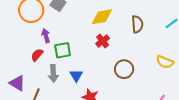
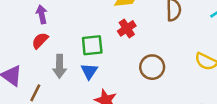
purple arrow: (46, 36) -> (42, 14), moved
green square: (63, 50) -> (92, 45), moved

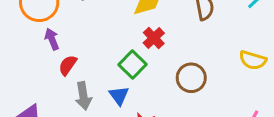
red semicircle: (40, 41) -> (68, 65), moved
green square: (92, 45) -> (132, 65), moved, turned -30

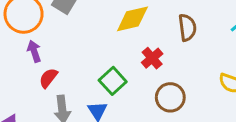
red cross: (154, 38) -> (152, 58), moved

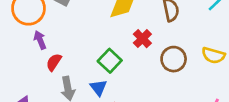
brown circle: (170, 97) -> (174, 59), moved

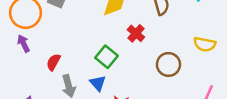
purple arrow: (40, 40) -> (24, 44), moved
brown circle: (174, 59) -> (168, 64), moved

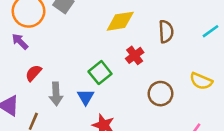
purple arrow: (24, 44) -> (20, 41), turned -30
red semicircle: (53, 62) -> (33, 73), moved

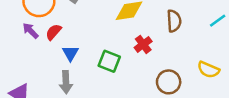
red semicircle: (33, 73) -> (53, 32), moved
green square: (100, 73) -> (109, 61), turned -30
blue triangle: (86, 97) -> (70, 53), moved

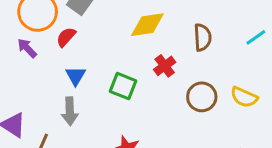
red semicircle: (53, 32) -> (66, 37), moved
brown circle: (169, 82) -> (202, 97), moved

